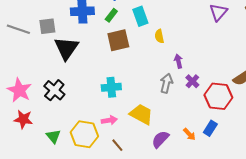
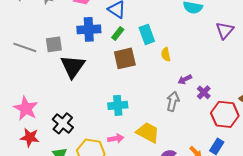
purple arrow: (178, 61) -> (185, 79), turned -104
purple cross: (192, 81) -> (204, 92), moved
black cross: (54, 90) -> (63, 123), moved

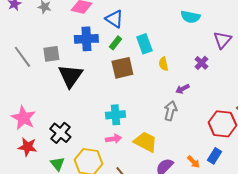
gray line: (25, 47) -> (22, 57), turned 35
purple cross: (204, 92) -> (201, 63), moved
pink arrow: (116, 138) -> (113, 139), moved

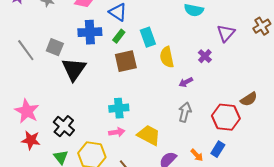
gray square: (51, 54) -> (55, 47), turned 30
yellow semicircle: (163, 64) -> (167, 57), size x1.5
gray arrow: (170, 111) -> (185, 112), moved

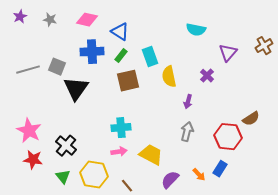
gray line: (26, 50) -> (28, 70), turned -70
purple arrow: (186, 82) -> (188, 102), turned -48

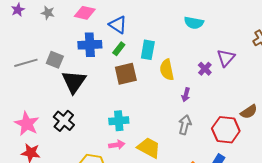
purple triangle: (228, 53) -> (226, 58), moved
cyan rectangle: (150, 57) -> (148, 50), turned 30
black cross: (66, 146) -> (64, 121), moved

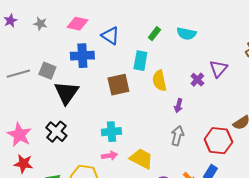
green rectangle: (119, 49) -> (154, 34), moved

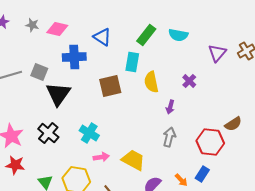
pink diamond: (77, 24) -> (57, 29), moved
green rectangle: (154, 34) -> (146, 35), size x1.5
purple triangle: (218, 69) -> (217, 53), moved
cyan cross: (111, 132) -> (89, 133), moved, turned 36

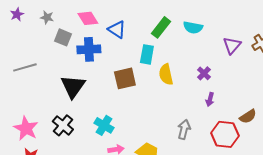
pink diamond: (57, 29) -> (88, 18), moved, turned 45
gray square: (39, 72) -> (63, 37), moved
purple arrow: (170, 107) -> (210, 99), moved

